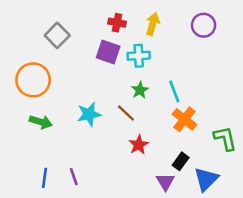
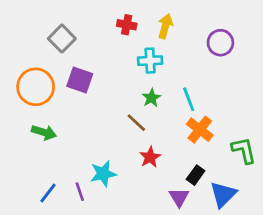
purple circle: (204, 25) -> (220, 43), moved
purple square: (108, 52) -> (80, 80), moved
cyan star: (89, 114) -> (103, 174), moved
blue line: (45, 178) -> (48, 193), turned 30

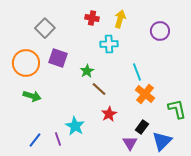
green star: (151, 98) -> (87, 71), moved
cyan star: (103, 174) -> (75, 126), turned -30

